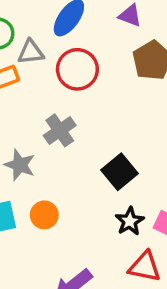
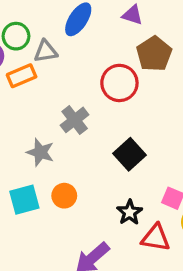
red circle: (77, 69) -> (119, 83), moved
black star: (130, 221) -> (130, 212), moved

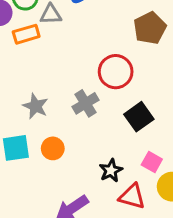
red circle: (119, 83) -> (116, 72), moved
gray cross: (75, 120) -> (85, 103), moved
black square: (129, 154) -> (139, 117), moved

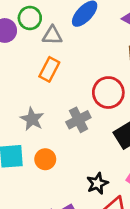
orange rectangle: (26, 34) -> (49, 69), moved, turned -50

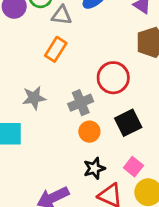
gray star: (32, 119) -> (34, 98), turned 30
orange circle: (45, 159) -> (89, 132), moved

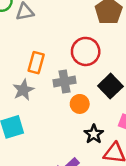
orange rectangle: (56, 49) -> (36, 63), moved
gray cross: (81, 103) -> (64, 81), turned 30

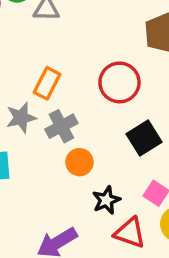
gray cross: (64, 81) -> (61, 126), moved, turned -30
orange circle: (80, 104) -> (79, 162), moved

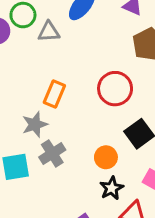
gray cross: (61, 126) -> (52, 153), moved
orange circle: (79, 162) -> (106, 157), moved

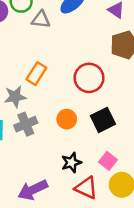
orange circle: (106, 157) -> (67, 119), moved

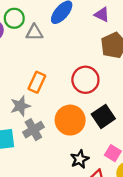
orange circle: (67, 119) -> (70, 120), size x1.6

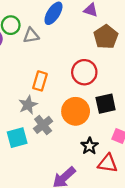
black square: (103, 116) -> (106, 104), turned 30

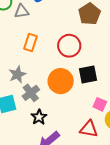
orange rectangle: (40, 81) -> (31, 43), moved
black star: (89, 146) -> (39, 117), moved

